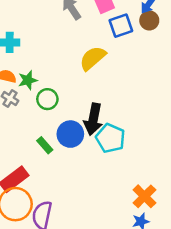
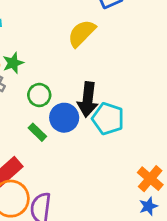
green circle: (47, 99) -> (39, 95), moved

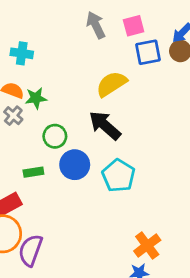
black arrow: (88, 99) -> (105, 125), moved, turned 112
green rectangle: (37, 132) -> (33, 172), moved, turned -66

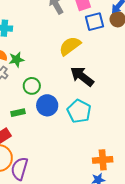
black arrow: (105, 125) -> (82, 76), moved
orange cross: (147, 246) -> (103, 160), turned 36

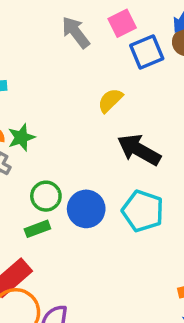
yellow semicircle: (70, 46) -> (110, 100), size x0.7
green circle: (32, 86) -> (46, 196), moved

